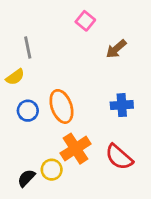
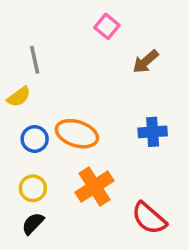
orange ellipse: (61, 106) -> (77, 134), turned -52
red semicircle: (119, 157) -> (149, 218), moved
yellow circle: (52, 170) -> (33, 188), moved

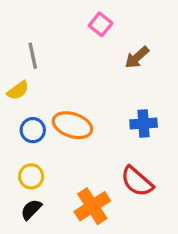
orange cross: (94, 187) -> (92, 206), moved
red semicircle: (149, 218) -> (137, 181), moved

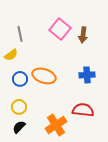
pink square: (101, 24) -> (60, 29), moved, size x1.5
brown arrow: (137, 57) -> (83, 35), turned -42
red semicircle: (137, 181) -> (83, 110), turned 145

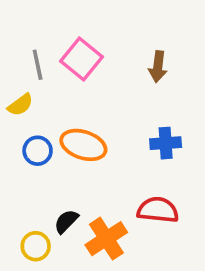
pink square: (60, 29) -> (81, 59), moved
yellow circle: (19, 107) -> (36, 246), moved
black semicircle: (19, 127) -> (66, 221), moved

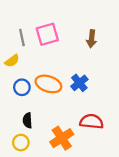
pink square: (81, 59) -> (47, 34), turned 35
blue cross: (166, 143) -> (79, 83), moved, turned -35
black semicircle: (66, 221) -> (27, 120), moved, turned -48

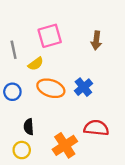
gray line: (22, 38) -> (14, 50), moved
yellow semicircle: (12, 61) -> (36, 64), moved
blue circle: (22, 87) -> (12, 92), moved

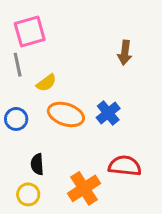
pink square: (50, 36) -> (30, 31), moved

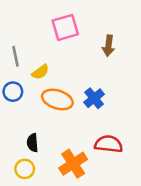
pink square: (30, 31) -> (65, 27), moved
blue circle: (16, 119) -> (13, 92), moved

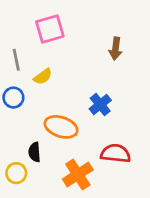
pink square: (65, 27) -> (50, 29), moved
orange ellipse: (57, 99) -> (61, 127), moved
yellow circle: (25, 169) -> (16, 173), moved

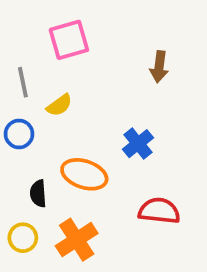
black semicircle: (34, 152) -> (38, 194), moved
orange cross: (78, 174) -> (77, 240), moved

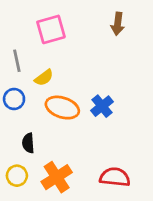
brown arrow: (159, 67) -> (118, 24), moved
orange ellipse: (84, 174) -> (62, 108), moved
red semicircle: (159, 211) -> (115, 177), moved

